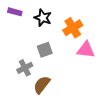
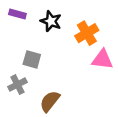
gray square: (45, 50) -> (32, 59), moved, turned 35
gray cross: (25, 68) -> (17, 85), moved

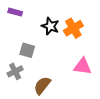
black star: (51, 21) -> (50, 26), moved
pink triangle: (102, 59) -> (82, 66), moved

